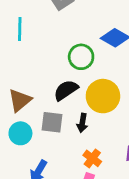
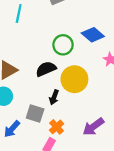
gray square: (52, 122) -> (35, 114), moved

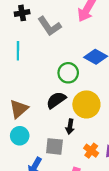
orange cross: (57, 127) -> (91, 151), moved

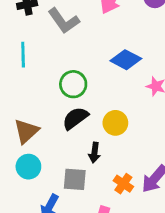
green circle: (68, 73) -> (73, 84), moved
yellow circle: (86, 104) -> (115, 123), size x0.7

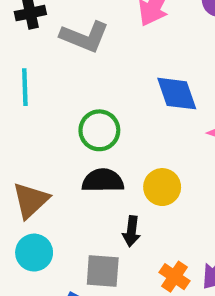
gray L-shape: (64, 21) -> (85, 37), turned -32
blue diamond: (126, 60) -> (177, 94), turned 44
black semicircle: (75, 118) -> (103, 181), turned 36

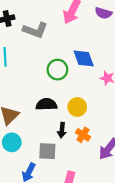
green circle: (99, 130) -> (57, 70), moved
orange cross: (175, 277) -> (83, 135), moved

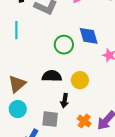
orange cross: (83, 135) -> (84, 121), moved

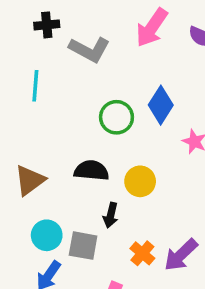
blue diamond: (89, 36) -> (161, 105), turned 45
cyan circle: (18, 109) -> (47, 235), moved

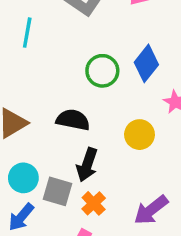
yellow circle: (140, 181) -> (139, 135), moved
black arrow: (111, 215) -> (87, 165), size x1.4
orange cross: (142, 253) -> (94, 203), moved

